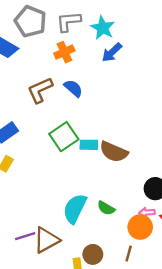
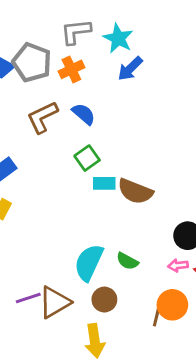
gray pentagon: (30, 21) -> (32, 62), moved
green square: (64, 137) -> (87, 158), moved, size x0.7
orange circle: (140, 227) -> (172, 305), moved
brown circle: (93, 254) -> (104, 300), moved

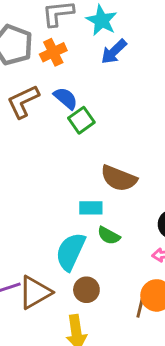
green square: (87, 158) -> (81, 120), moved
cyan rectangle: (104, 183) -> (91, 208), moved
green semicircle: (127, 261) -> (109, 236), moved

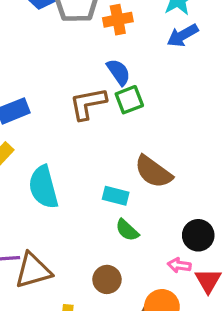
brown L-shape: (23, 101) -> (88, 104), moved
cyan semicircle: (70, 252) -> (43, 187), moved, turned -54
brown circle: (86, 290) -> (107, 279), moved

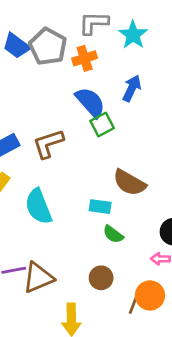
blue arrow: (183, 35) -> (132, 88), moved, turned 152
blue semicircle: (119, 72) -> (90, 102), size x1.4
brown L-shape: (88, 104) -> (48, 144), moved

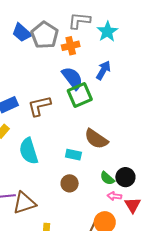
green square: (102, 125) -> (80, 95), size x1.4
green semicircle: (113, 234) -> (107, 178), moved
brown circle: (101, 278) -> (70, 183), moved

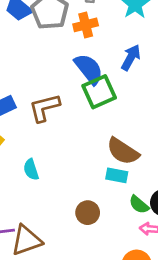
cyan semicircle: (29, 151) -> (31, 170), size x0.6
cyan rectangle: (73, 155) -> (117, 175), moved

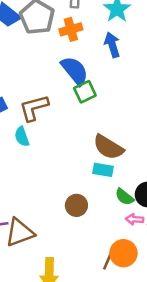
blue arrow: (131, 57) -> (112, 45), moved, turned -45
green square: (99, 92) -> (85, 92), size x0.7
cyan semicircle: (31, 170) -> (22, 137), moved

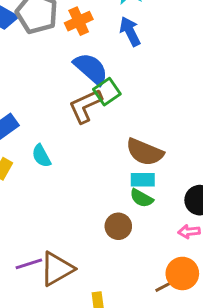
brown L-shape: (34, 108) -> (85, 106), moved
green semicircle: (124, 197) -> (142, 198), moved
brown line: (108, 261) -> (165, 286), turned 48

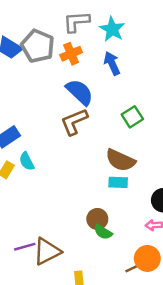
green square: (107, 92) -> (132, 117), moved
cyan semicircle: (41, 156) -> (27, 161), moved
green semicircle: (142, 198) -> (103, 232), moved

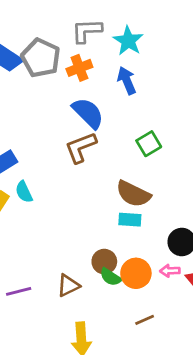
brown triangle: (47, 251) -> (68, 286), moved, size x0.7
orange circle: (147, 258) -> (136, 273), moved

